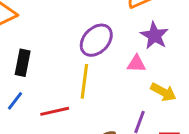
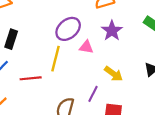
pink triangle: (136, 64) -> (86, 47), moved

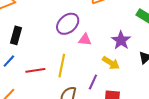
purple star: (112, 31) -> (121, 40), moved
yellow line: (56, 59) -> (62, 66), moved

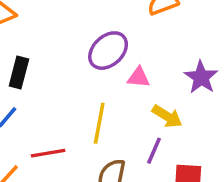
yellow arrow: (111, 63) -> (167, 116), moved
red line: (35, 70) -> (48, 153), moved

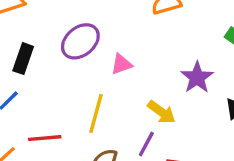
purple ellipse: (108, 51) -> (80, 41), moved
pink triangle: (139, 77) -> (121, 64), moved, turned -30

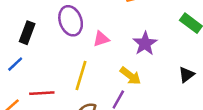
purple ellipse: (80, 41) -> (71, 21), turned -72
purple star: (197, 77) -> (145, 44), moved

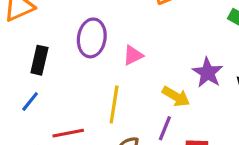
purple ellipse: (71, 21) -> (92, 38), turned 36
purple star: (145, 44) -> (208, 73), moved

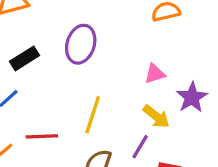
pink triangle: (133, 55) -> (155, 74), moved
black rectangle: (39, 60) -> (24, 58), turned 36

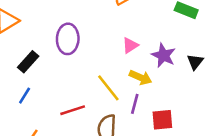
yellow line: (93, 115) -> (108, 88), moved, turned -40
red line: (42, 136) -> (73, 110), moved

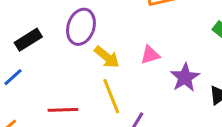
yellow arrow: (141, 77) -> (107, 57), moved

